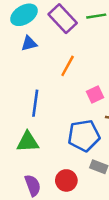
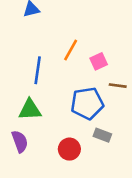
orange line: (68, 66) -> (71, 50), moved
purple semicircle: (33, 185) -> (20, 141), moved

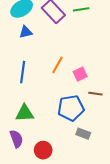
blue line: (38, 70) -> (23, 72), moved
red circle: (69, 149) -> (43, 150), moved

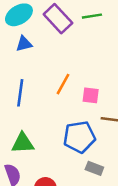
pink square: (80, 74) -> (91, 95), turned 32

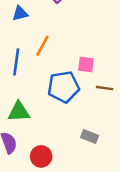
orange line: (63, 84) -> (42, 46), moved
blue pentagon: (79, 137) -> (64, 87), moved

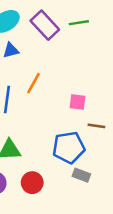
blue pentagon: (64, 87) -> (69, 147), moved
red circle: (41, 156) -> (32, 183), moved

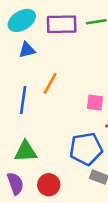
purple rectangle: (45, 25) -> (62, 24), turned -48

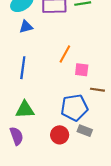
orange line: (50, 83) -> (65, 54), moved
red circle: (49, 185) -> (60, 135), moved

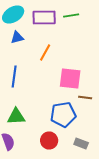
orange line: (65, 54) -> (45, 52), moved
pink square: (82, 70) -> (70, 78), size x1.6
gray rectangle: (85, 131) -> (81, 144), moved

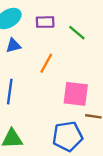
green line: (71, 16) -> (77, 33), moved, turned 49
purple rectangle: (44, 18) -> (45, 22), size x0.7

